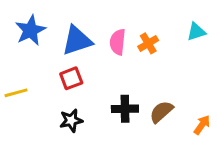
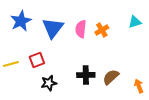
blue triangle: (77, 41) -> (53, 28), turned -35
red square: (71, 78) -> (37, 60), moved
orange arrow: (202, 125) -> (139, 86), turned -56

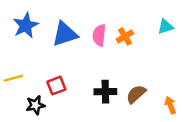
blue triangle: (53, 28) -> (65, 34), turned 35
red square: (37, 60) -> (56, 86), moved
black star: (49, 83) -> (35, 105), moved

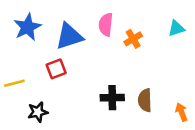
pink semicircle: (99, 35) -> (106, 25), moved
red square: (56, 86) -> (56, 69), moved
brown semicircle: (136, 94) -> (145, 100), turned -50

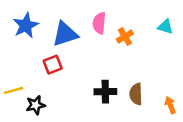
cyan triangle: (176, 28) -> (165, 27), turned 35
yellow line: (14, 83) -> (13, 90), moved

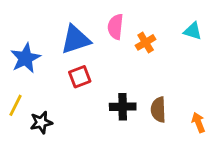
blue star: (26, 25) -> (26, 58), moved
red square: (53, 65) -> (80, 77), moved
yellow line: (13, 90) -> (16, 105), turned -48

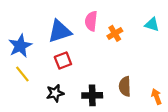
yellow line: (16, 105) -> (22, 74), moved, turned -66
black cross: (123, 107) -> (92, 95), moved
black star: (41, 122) -> (55, 93), moved

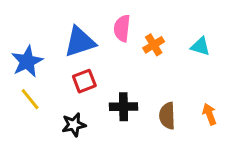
cyan triangle: (152, 24) -> (200, 46), moved
black cross: (92, 95) -> (124, 107), moved
orange arrow: (156, 97) -> (209, 114), moved

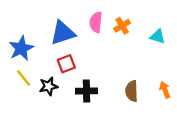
orange cross: (154, 45) -> (122, 26), moved
black cross: (124, 107) -> (86, 91), moved
black star: (74, 125) -> (49, 86), moved

